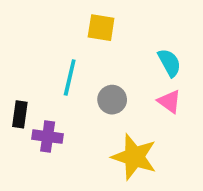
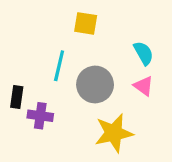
gray circle: (112, 100) -> (95, 84), size x1.5
yellow star: (134, 157) -> (114, 133), turned -30

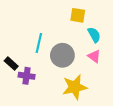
yellow square: (86, 23) -> (78, 15), moved
black rectangle: (17, 97) -> (11, 63), turned -56

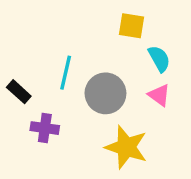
black rectangle: (11, 63) -> (19, 92), moved
yellow star: (75, 87) -> (126, 147), turned 30

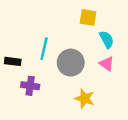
black rectangle: (19, 92) -> (13, 61), turned -35
yellow star: (126, 147) -> (85, 99), size x0.7

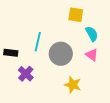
purple cross: (30, 86) -> (26, 74), turned 35

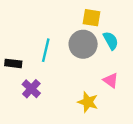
gray circle: (61, 54) -> (83, 44), moved
pink triangle: (92, 55) -> (111, 80), moved

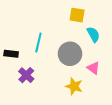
gray circle: (83, 44) -> (70, 54), moved

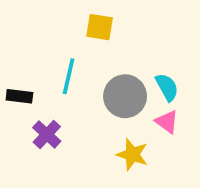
yellow square: (77, 15) -> (100, 27), moved
cyan semicircle: (93, 34) -> (167, 87), moved

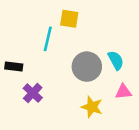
cyan line: (69, 76) -> (48, 39), moved
pink triangle: (167, 122) -> (123, 92), moved, turned -42

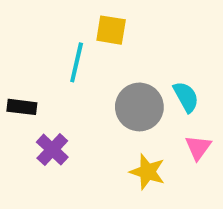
pink triangle: (123, 92) -> (198, 148), turned -48

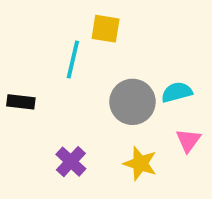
cyan semicircle: (186, 97) -> (177, 92), turned -76
purple cross: (52, 150) -> (71, 162), moved

